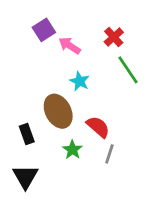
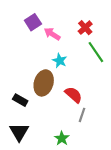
brown ellipse: (58, 111) -> (44, 83), turned 45
black rectangle: (27, 134) -> (20, 100), turned -40
green star: (72, 150) -> (62, 138), moved

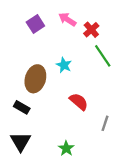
pink arrow: (52, 34) -> (67, 19), moved
brown ellipse: (44, 83) -> (35, 79), moved
gray line: (82, 115) -> (105, 123), moved

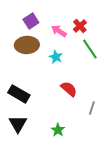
pink arrow: (67, 19) -> (59, 31), moved
brown ellipse: (35, 79) -> (27, 45), moved, turned 70
black rectangle: (22, 107) -> (19, 94), size x1.5

